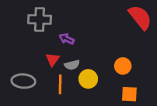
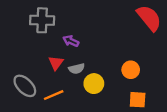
gray ellipse: (23, 81) -> (25, 86), turned 40
orange line: (60, 84) -> (54, 95), moved, turned 66

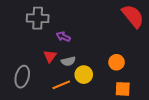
gray ellipse: (25, 86) -> (22, 77), turned 60
orange line: (54, 95) -> (61, 85), moved

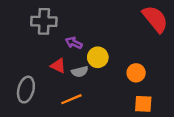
red triangle: (50, 56) -> (58, 66), turned -40
yellow circle: (84, 75) -> (98, 57), moved

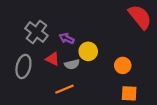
gray cross: (44, 21) -> (36, 32), moved, turned 35
gray ellipse: (26, 90) -> (23, 66), moved

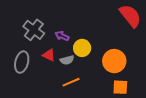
orange circle: (123, 65) -> (114, 61), size x1.5
orange line: (64, 89) -> (71, 82), moved

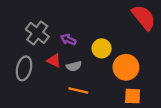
yellow circle: (82, 48) -> (102, 48), moved
orange line: (71, 82) -> (78, 91), turned 36

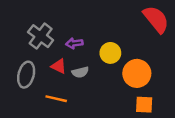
purple arrow: (68, 40) -> (74, 43), turned -32
orange line: (78, 91) -> (56, 99), moved

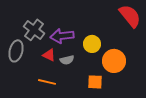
purple arrow: (74, 43) -> (62, 36), size x1.6
gray ellipse: (26, 75) -> (16, 51), moved
orange square: (144, 105) -> (95, 82), moved

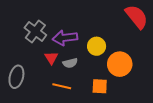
gray ellipse: (16, 51) -> (16, 77), moved
red triangle: (49, 55) -> (51, 58), turned 32
orange line: (47, 82) -> (62, 86), moved

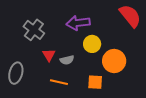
purple arrow: (65, 38) -> (78, 23), moved

